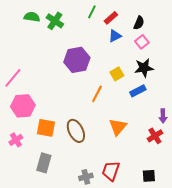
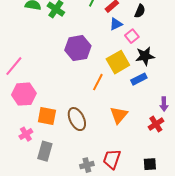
pink square: (142, 42) -> (132, 36), moved
yellow square: (117, 74) -> (118, 62), size x1.6
pink cross: (16, 140) -> (26, 134), moved

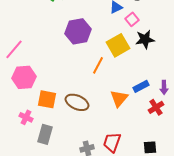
blue rectangle: (139, 79) -> (141, 86), moved
brown ellipse: (77, 119) -> (77, 102), turned -40
pink cross: (26, 134) -> (26, 117), turned -32

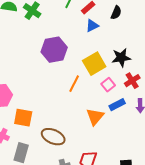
pink square: (132, 19) -> (108, 85), moved
brown ellipse: (77, 102) -> (53, 137), moved
red cross: (156, 107) -> (132, 81), moved

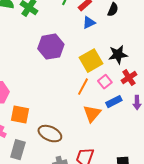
orange line: (74, 84) -> (83, 87), moved

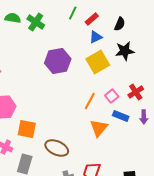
black star: (118, 55) -> (125, 51), moved
yellow square: (91, 61) -> (98, 62), moved
blue rectangle: (114, 102) -> (121, 116), turned 49

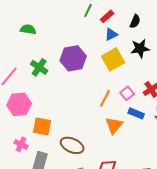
green semicircle: (13, 18) -> (28, 29), moved
green cross: (36, 22) -> (39, 67), moved

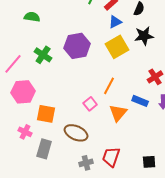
pink square: (127, 93) -> (90, 104), moved

